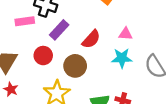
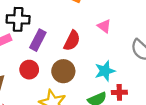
pink triangle: (126, 34) -> (104, 26), turned 48
cyan star: (122, 58) -> (105, 71), moved

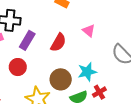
brown circle: (63, 71) -> (61, 79), moved
red cross: (119, 92) -> (99, 92), turned -32

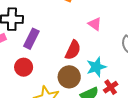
red semicircle: (58, 42) -> (73, 50), moved

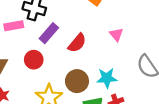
red semicircle: (73, 50) -> (77, 43), moved

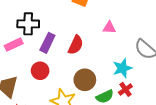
pink triangle: (116, 34) -> (109, 28), turned -32
cyan star: (107, 78) -> (122, 68), moved

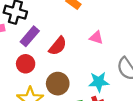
red circle: (40, 71) -> (26, 64), moved

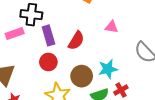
purple rectangle: (30, 36) -> (48, 35), turned -48
cyan star: (99, 82) -> (108, 69), moved

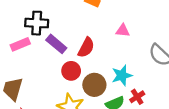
purple rectangle: (48, 35) -> (56, 44), turned -30
red circle: (48, 62) -> (71, 71), moved

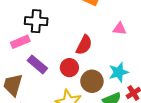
purple rectangle: (56, 44) -> (37, 64), moved

